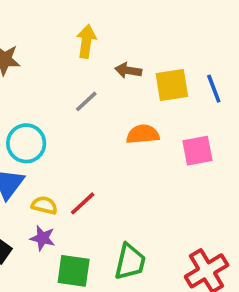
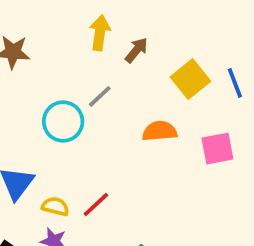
brown arrow: (128, 70) -> (136, 50), moved, turned 120
yellow square: (172, 85) -> (190, 79), turned -30
cyan circle: (26, 143) -> (63, 121), moved

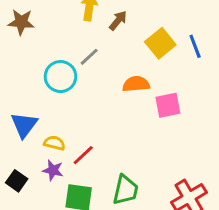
pink square: (217, 149) -> (168, 105), moved
red line: (96, 204) -> (83, 155), moved

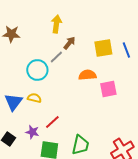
brown arrow: (118, 21) -> (69, 43), moved
yellow square: (160, 43) -> (103, 48), turned 30
yellow semicircle: (54, 143) -> (34, 98), moved

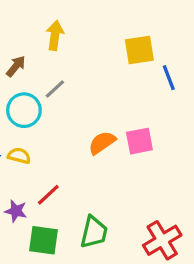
brown arrow: (69, 43) -> (16, 66), moved
yellow square: (103, 48) -> (139, 50), moved
orange semicircle: (87, 75) -> (102, 143), moved, turned -30

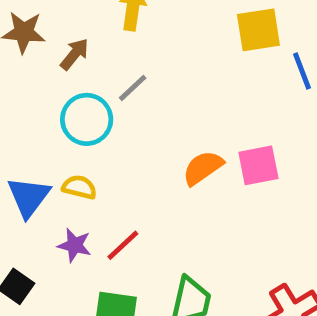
purple star: (16, 211) -> (75, 245), moved

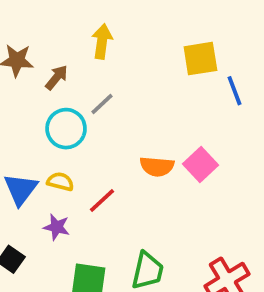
pink square: (258, 165) -> (200, 165), turned -32
orange semicircle: (203, 168) -> (157, 166), turned -140
red line: (123, 245) -> (102, 201), moved

